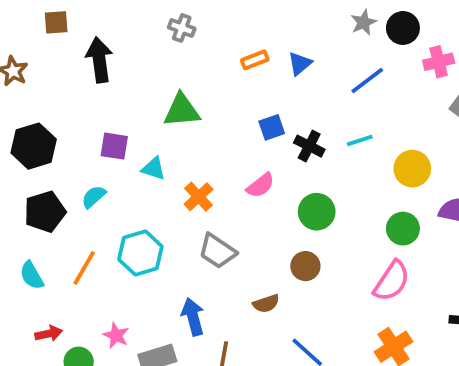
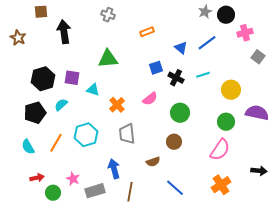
blue triangle: (300, 64) -> (181, 48), moved, turned -40
black hexagon: (34, 146) -> (43, 79), moved
gray trapezoid: (217, 251) -> (127, 134), turned 50

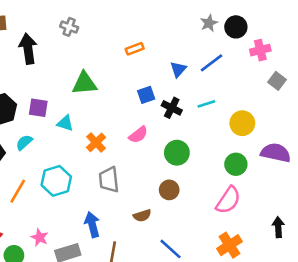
gray cross: (108, 15) -> (69, 27), moved
blue triangle: (181, 48) -> (178, 69), turned 32
black arrow: (259, 171) -> (278, 227), turned -98

